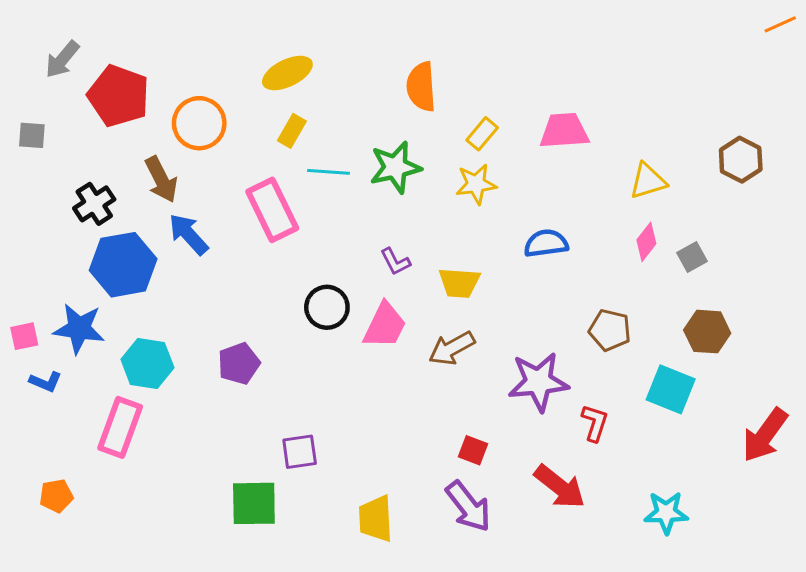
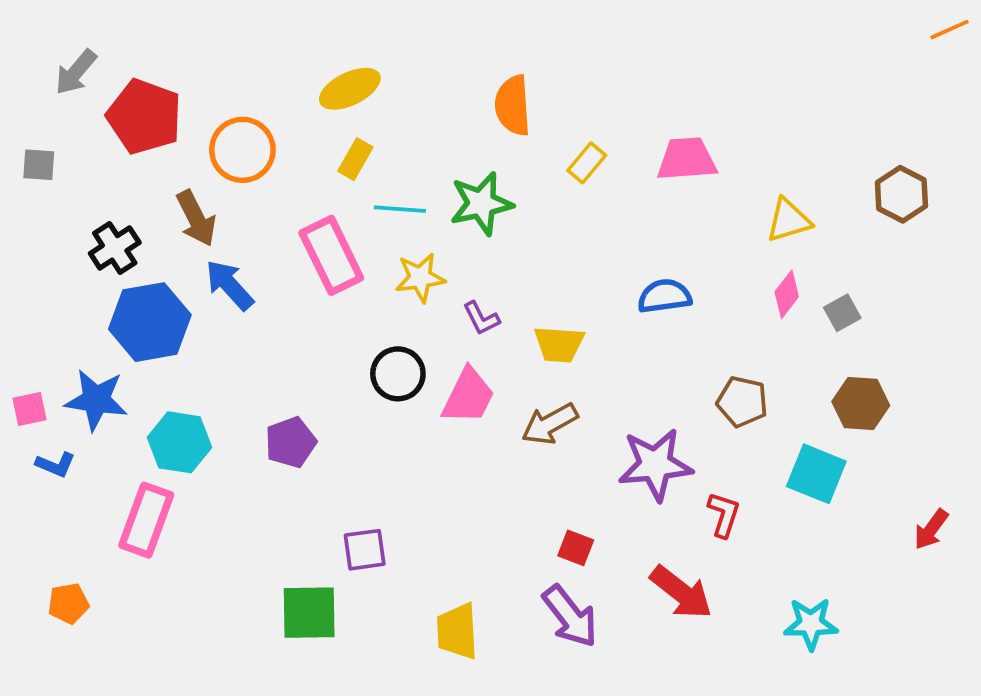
yellow star: (476, 184) -> (420, 278), moved
red arrow: (765, 435) -> (931, 529), size x0.6

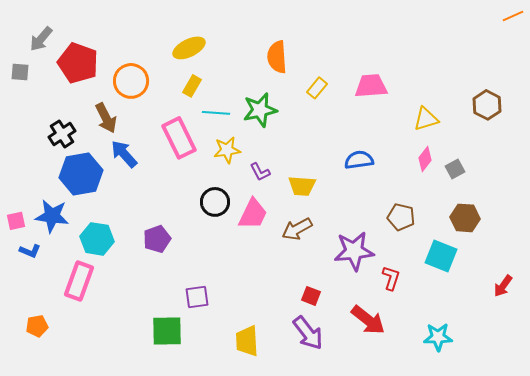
gray square: (39, 165) -> (20, 72), moved

